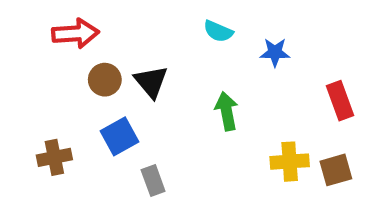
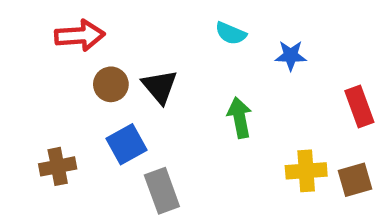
gray rectangle: (153, 180) -> (162, 191), size x1.4

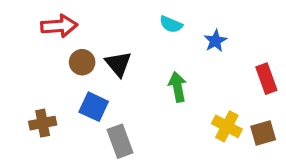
blue star: (291, 55) -> (215, 41), turned -30
blue square: (126, 144) -> (94, 107), turned -36
yellow cross: (306, 171) -> (227, 126), turned 32

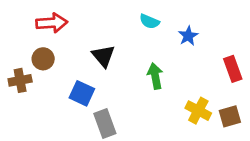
brown circle: (82, 62) -> (43, 59), moved
brown cross: (43, 123) -> (20, 80), moved

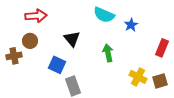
cyan semicircle: (149, 21) -> (104, 15), size x1.5
red rectangle: (233, 69) -> (162, 48), turned 42

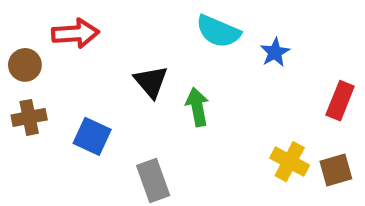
brown circle: (30, 41) -> (25, 65), moved
green arrow: (108, 53) -> (197, 107), moved
blue square: (57, 65) -> (92, 136), moved

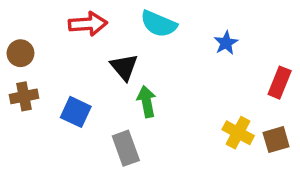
cyan semicircle: (218, 31) -> (159, 24), moved
red arrow: (75, 33) -> (88, 24), moved
green arrow: (197, 107) -> (147, 102), moved

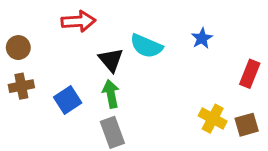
cyan semicircle: (159, 24) -> (146, 46), moved
green arrow: (147, 102) -> (111, 94), moved
blue square: (76, 112) -> (68, 100), turned 32

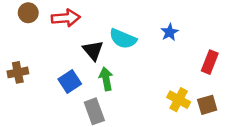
brown circle: (18, 48) -> (28, 13), moved
green arrow: (111, 94) -> (106, 79), moved
blue square: (68, 100) -> (70, 81), moved

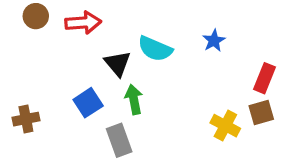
brown cross: (18, 72) -> (26, 119), moved
brown square: (207, 105) -> (261, 112), moved

